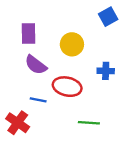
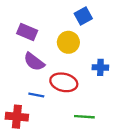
blue square: (108, 17) -> (83, 16), moved
purple rectangle: (29, 33) -> (27, 32), turned -66
red cross: (18, 123) -> (17, 117), turned -30

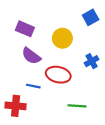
blue square: (83, 16) -> (91, 17), moved
blue cross: (100, 67) -> (92, 61), turned -32

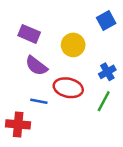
green line: (77, 106) -> (104, 101), moved, turned -66

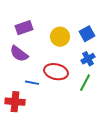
blue square: (106, 21) -> (87, 34), moved
purple rectangle: (29, 34) -> (24, 28), turned -42
purple semicircle: (36, 66) -> (19, 54), moved

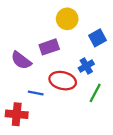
purple rectangle: (24, 28) -> (49, 47), moved
yellow circle: (60, 37) -> (67, 19), moved
blue cross: (88, 59) -> (86, 66), moved

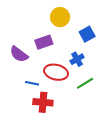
green line: (95, 93) -> (85, 83), turned 30
red cross: (17, 114) -> (43, 102), moved

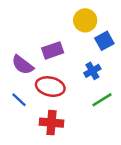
yellow circle: (60, 17) -> (85, 20), moved
red ellipse: (56, 72) -> (50, 87), moved
blue line: (32, 83) -> (19, 100), moved, turned 32

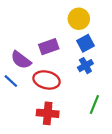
blue square: (104, 41) -> (85, 43), moved
blue line: (19, 100) -> (11, 81), moved
green line: (102, 100) -> (94, 104), moved, turned -36

